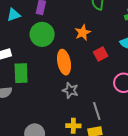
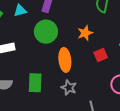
green rectangle: (21, 73) -> (35, 83), moved

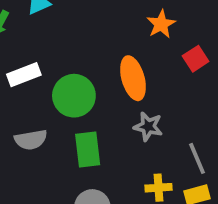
green circle: (46, 32) -> (74, 96), moved
green rectangle: (35, 83) -> (88, 149), moved

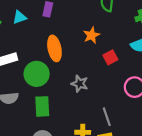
orange ellipse: (133, 78) -> (54, 48), moved
gray star: (148, 126) -> (80, 84), moved

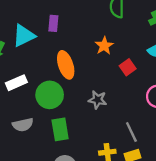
cyan triangle: (20, 17) -> (24, 36), size x1.5

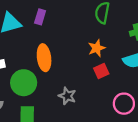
orange star: (104, 46) -> (97, 48), moved

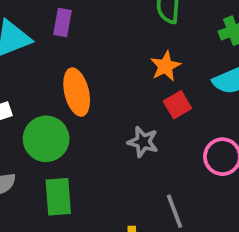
gray star: (67, 96) -> (143, 142), moved

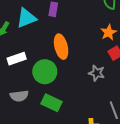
green rectangle: (58, 197) -> (51, 103), turned -60

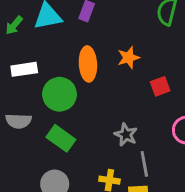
orange star: (109, 32) -> (128, 58), moved
gray star: (97, 73) -> (126, 135), moved

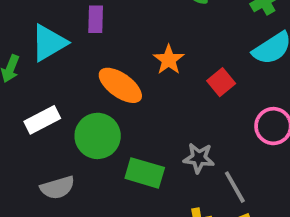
orange ellipse: (88, 64) -> (120, 85), turned -32
green rectangle: (61, 138) -> (145, 173), moved

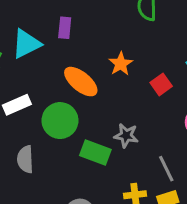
gray star: (199, 158) -> (126, 136), moved
gray semicircle: (57, 188) -> (25, 159), turned 100

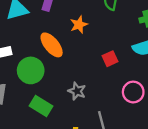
orange star: (121, 64) -> (79, 25), moved
green rectangle: (95, 152) -> (41, 106), moved

